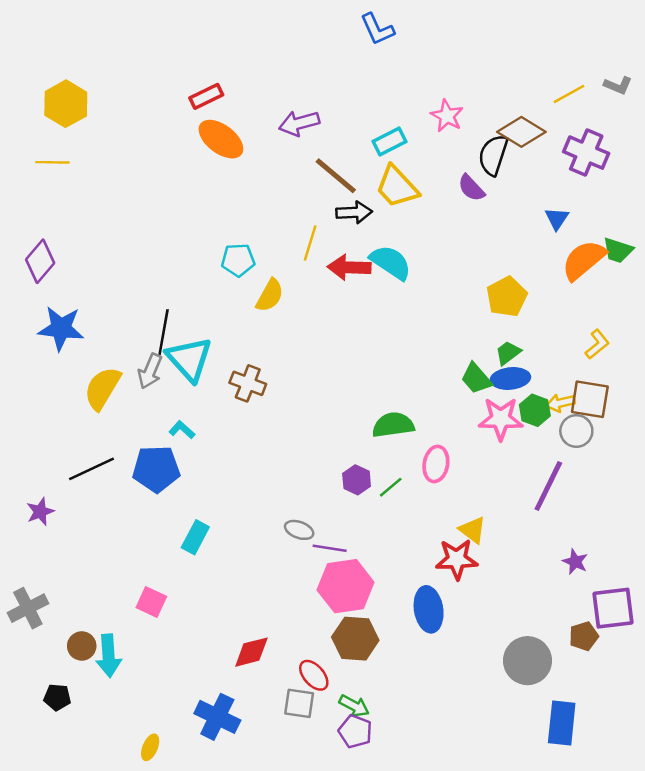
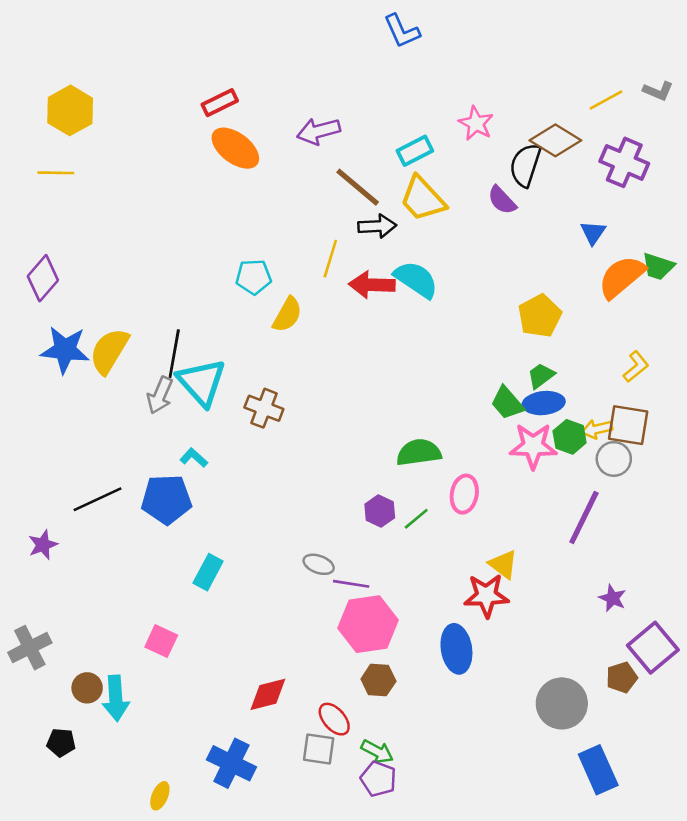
yellow semicircle: (102, 388) -> (109, 351), moved
purple square: (613, 608) -> (653, 648), turned -33
brown hexagon: (355, 639) -> (378, 680), size x0.7
blue rectangle: (562, 723) -> (598, 770), turned -30

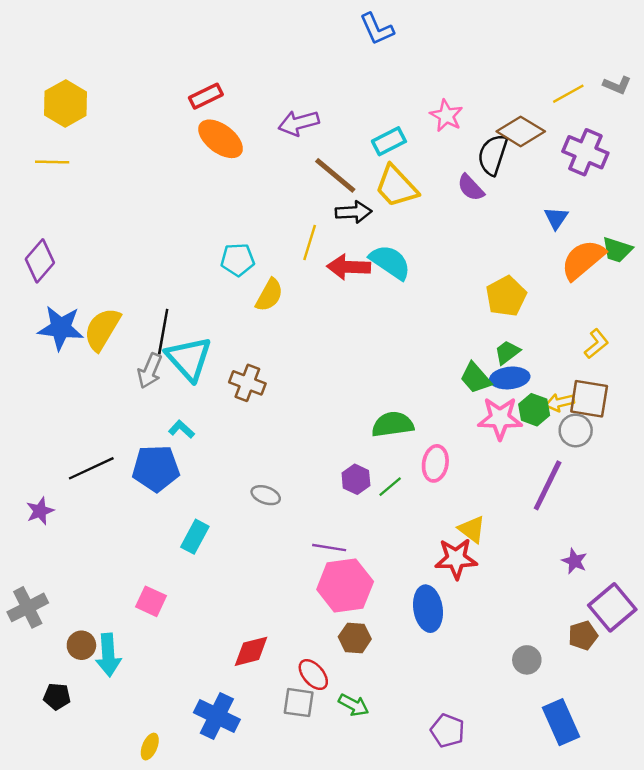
gray ellipse: (319, 564) -> (266, 495), moved
gray circle: (562, 703) -> (527, 660), size x0.6
purple pentagon: (378, 779) -> (448, 731), moved

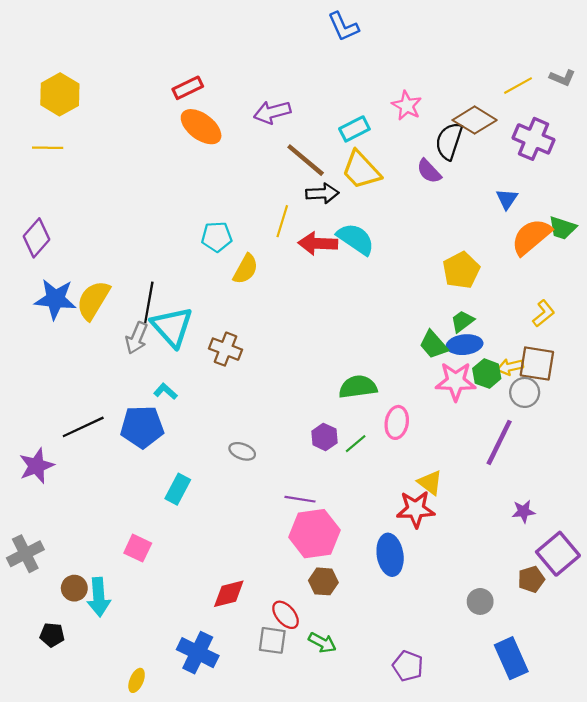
purple star: (40, 511) -> (36, 466), size x1.4
purple star: (574, 561) -> (523, 511), turned -30

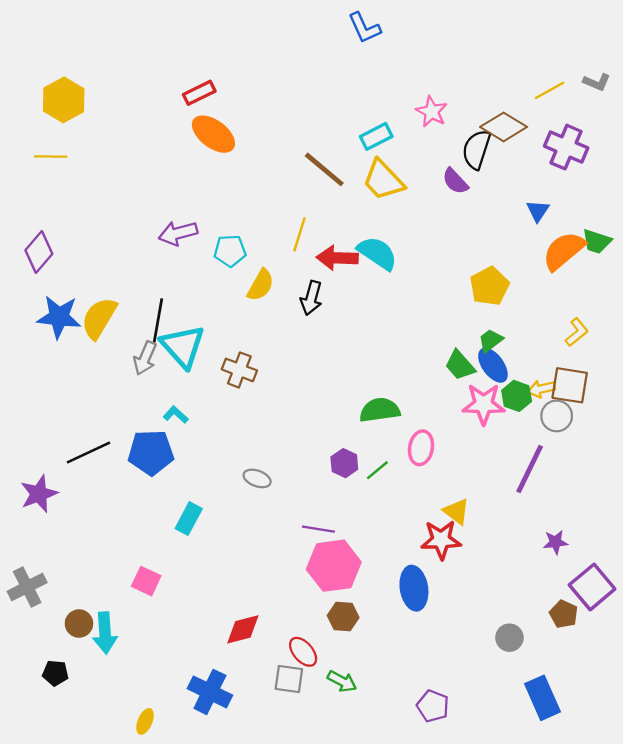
purple arrow: (272, 112) -> (178, 233), moved
black arrow: (322, 193) -> (311, 298), moved, turned 108
blue ellipse: (465, 345) -> (493, 365), turned 60
brown pentagon: (531, 579) -> (564, 614), turned -30

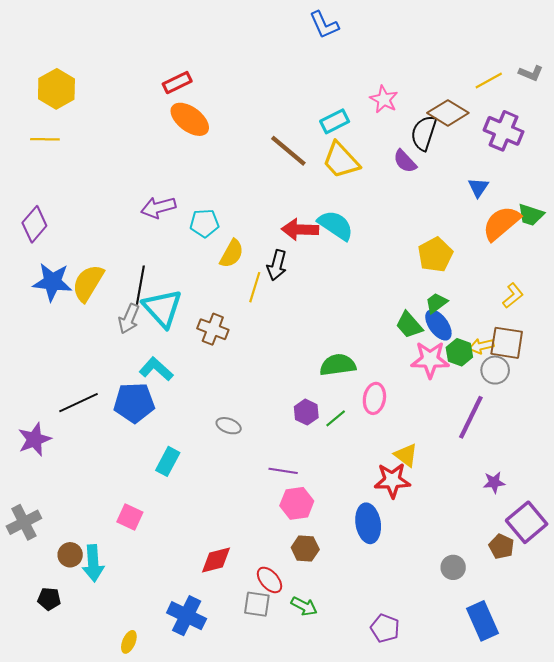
yellow line: (300, 234) -> (255, 287), moved
cyan L-shape: (176, 415) -> (156, 369), size x1.5
pink hexagon: (334, 566) -> (297, 503), size x0.7

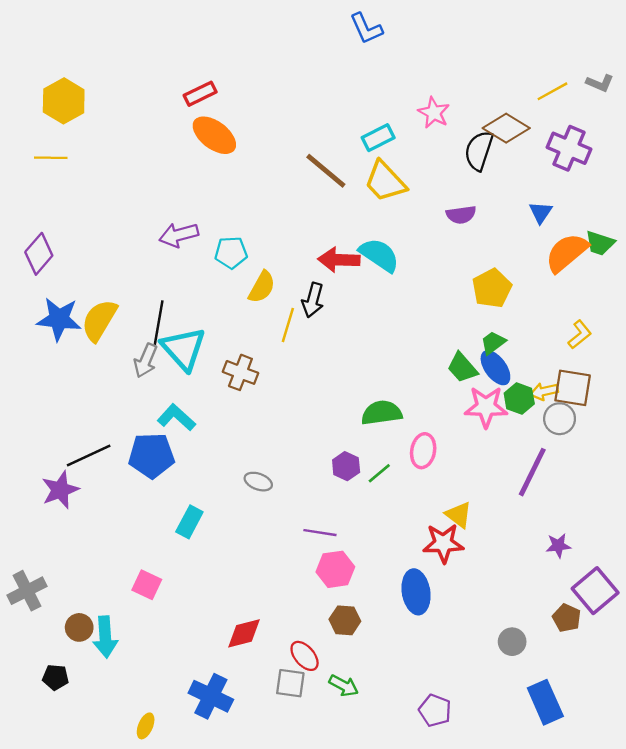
purple semicircle: (405, 161) -> (461, 215), moved, turned -55
purple star: (34, 439) -> (60, 490), moved

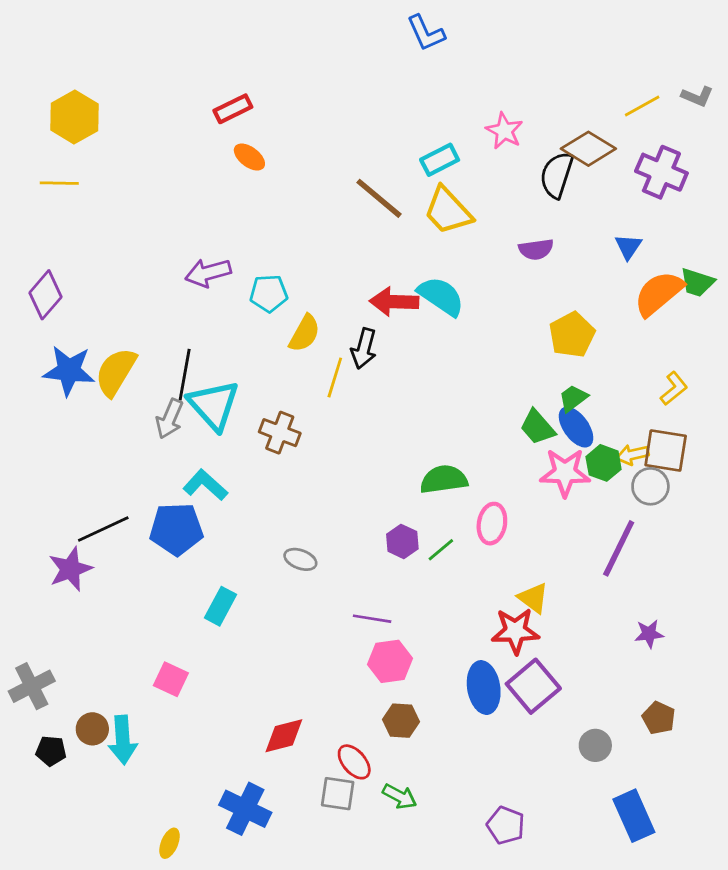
orange ellipse: (214, 135) -> (249, 157), size x0.6
purple square: (595, 591) -> (533, 686), moved
black pentagon: (55, 677) -> (51, 751), moved

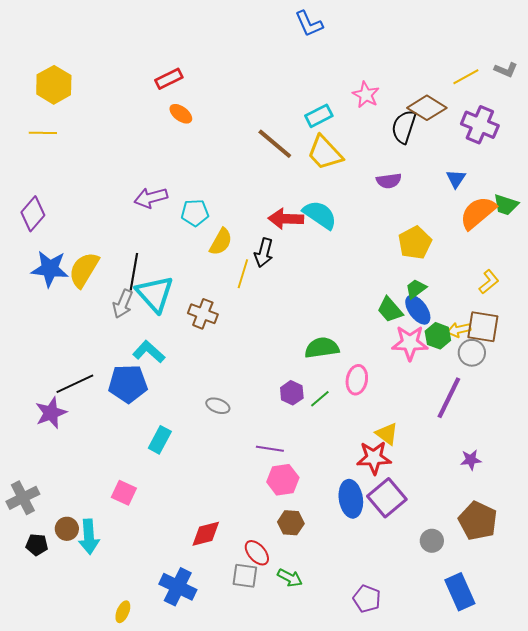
brown pentagon: (659, 718) -> (478, 521), size x1.6

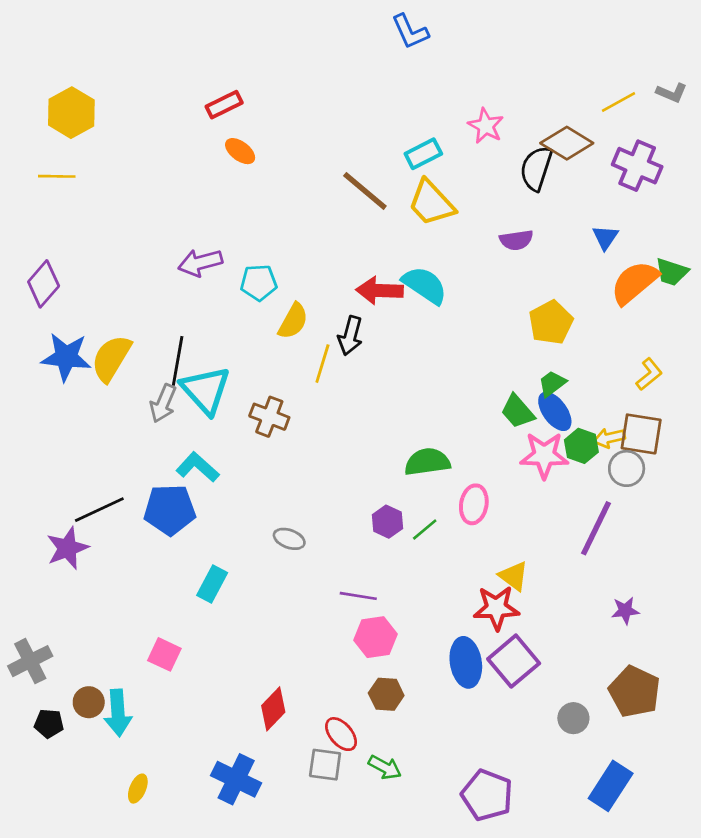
red diamond: (206, 534) -> (273, 709), turned -32
blue rectangle: (460, 592) -> (611, 786), turned 57
purple pentagon: (367, 599) -> (487, 795), size x1.4
yellow ellipse: (123, 612) -> (138, 789), moved

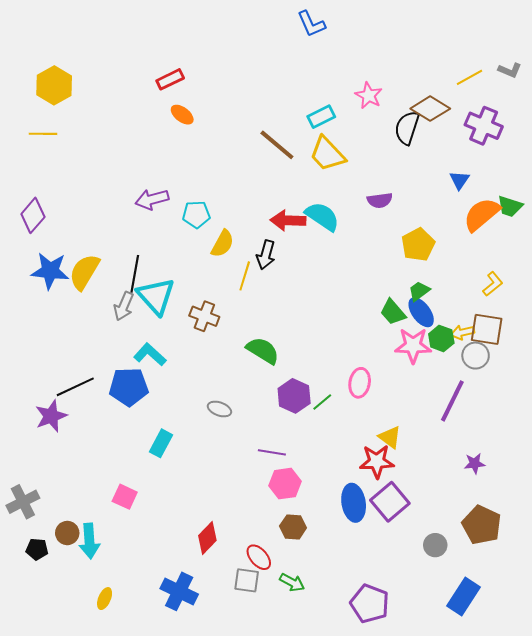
purple semicircle: (516, 240) -> (380, 200), moved
green semicircle: (427, 462) -> (263, 351), moved, turned 40
purple hexagon: (387, 522) -> (294, 396), size x1.4

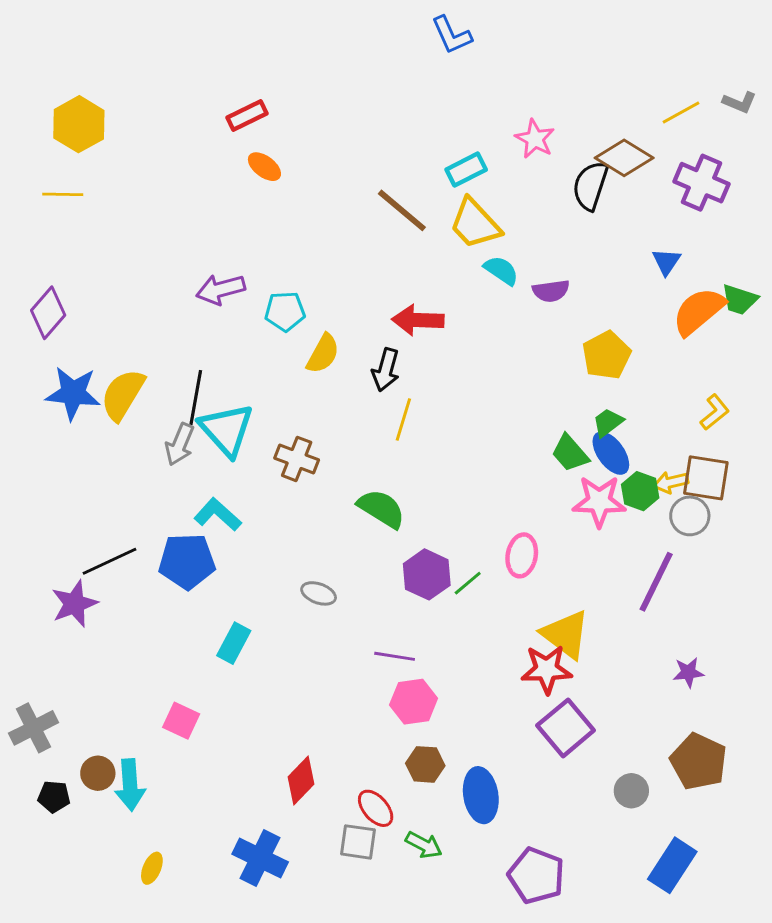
cyan semicircle: (322, 216) -> (501, 270), moved, size x0.7
yellow line: (245, 276) -> (403, 419), moved
yellow triangle: (390, 437) -> (566, 634), size x1.5
blue ellipse: (354, 503) -> (481, 795), moved

